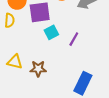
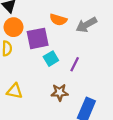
brown star: (38, 69) -> (60, 92), moved

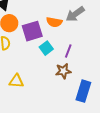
orange semicircle: (58, 20) -> (54, 22), moved
brown star: (60, 92) -> (63, 71), moved

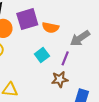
gray arrow: (75, 14) -> (80, 38), moved
purple square: (32, 31) -> (27, 19), moved

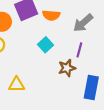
purple line: (65, 58) -> (79, 50), moved

